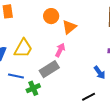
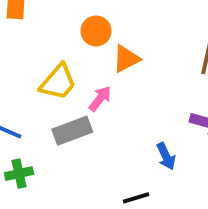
yellow trapezoid: (23, 48) -> (58, 82), moved
green cross: (33, 88) -> (19, 174), moved

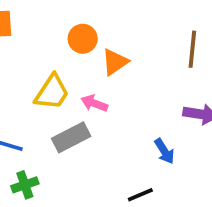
pink arrow: (100, 99) -> (94, 103), turned -100

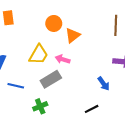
green cross: (25, 185) -> (40, 106), moved

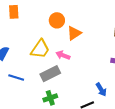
blue arrow: (104, 84) -> (101, 90), moved
green cross: (40, 106) -> (50, 98), moved

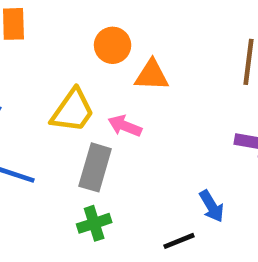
orange triangle: (74, 33) -> (152, 75), turned 35
gray rectangle: (50, 74) -> (95, 167), turned -48

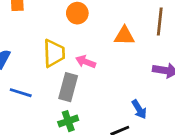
orange triangle: (152, 75) -> (124, 36), moved
yellow trapezoid: (73, 111) -> (54, 53), turned -36

